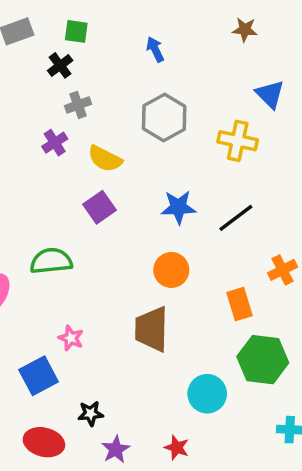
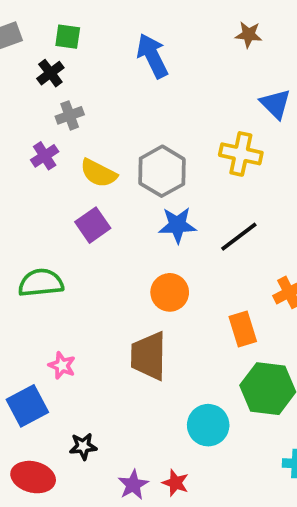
blue arrow: (155, 49) -> (152, 56), size x1.6
gray hexagon: (164, 117) -> (162, 171), moved
purple star: (116, 449) -> (133, 485), moved

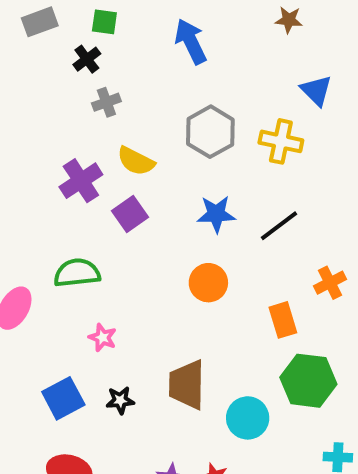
purple cross: (45, 156) -> (81, 181), moved, size x1.5
gray hexagon: (162, 171) -> (210, 132), moved
brown trapezoid: (149, 356) -> (187, 385), moved
pink star: (62, 365) -> (102, 338), moved
black star: (83, 446) -> (120, 400), moved

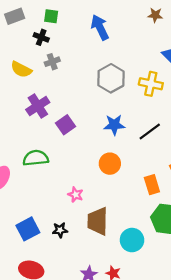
black cross: (87, 59) -> (41, 37), turned -32
yellow semicircle: (136, 161) -> (21, 69), moved
pink star: (102, 338) -> (76, 195), moved

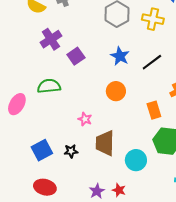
blue star: (114, 125) -> (120, 56), turned 30

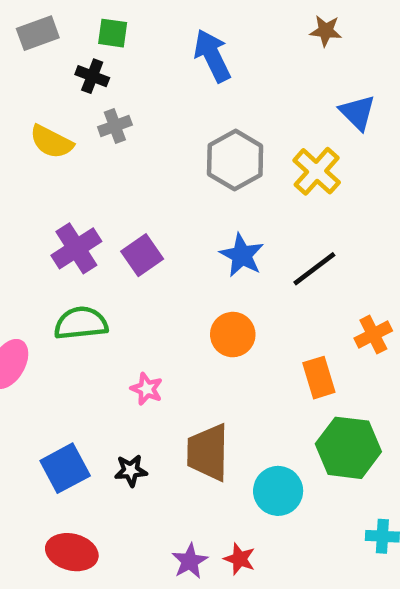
yellow cross: (153, 19) -> (317, 171), turned 30
purple cross: (51, 39) -> (76, 248), moved
pink star: (85, 119) -> (147, 389), moved

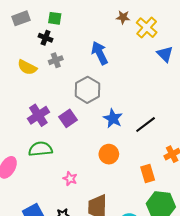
brown star: (326, 31) -> (123, 17), moved
blue arrow: (212, 56) -> (100, 53), moved
gray hexagon: (235, 160) -> (87, 90), moved
yellow cross: (317, 171) -> (147, 28), moved

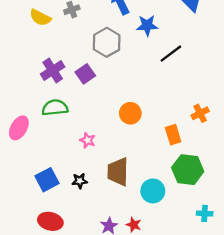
blue star: (113, 118) -> (147, 25), moved, turned -30
black line: (146, 124) -> (171, 54), moved

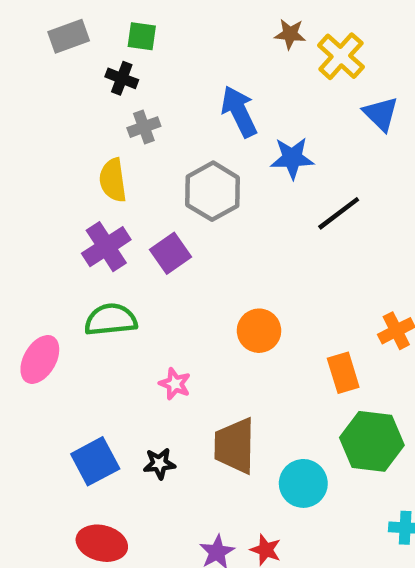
yellow semicircle: (40, 18) -> (113, 180), moved, turned 55

